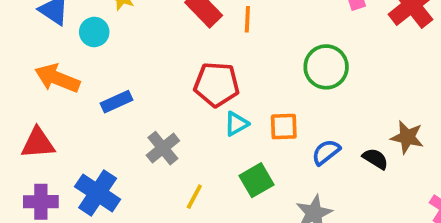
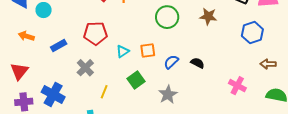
orange arrow: (57, 78) -> (26, 36), size x0.7
red pentagon: (217, 84) -> (95, 33), moved
brown star: (407, 137) -> (208, 16), moved
red triangle: (38, 143) -> (19, 71), turned -42

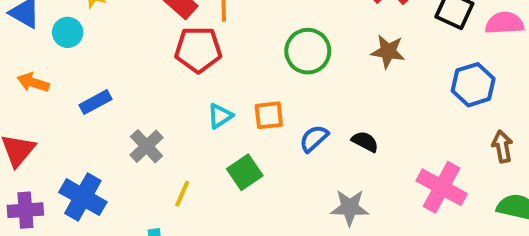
red pentagon: (95, 33) -> (198, 50), moved
brown arrow: (268, 64) -> (502, 146), turned 77
pink cross: (237, 86) -> (442, 187), size x1.4
gray star: (168, 94) -> (350, 208), moved, turned 30

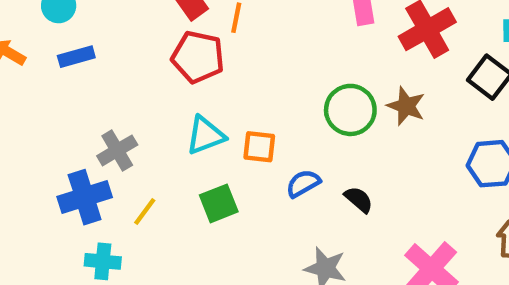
green circle: (308, 51) -> (350, 110), moved
blue rectangle: (96, 102) -> (76, 57), moved
cyan triangle: (220, 116) -> (205, 135), size x1.4
blue cross: (83, 197) -> (85, 197), moved, turned 30

